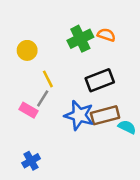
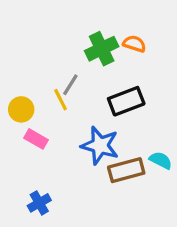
yellow circle: (27, 50) -> (21, 109), moved
gray line: (43, 98) -> (70, 85), moved
brown rectangle: (105, 115) -> (126, 170), moved

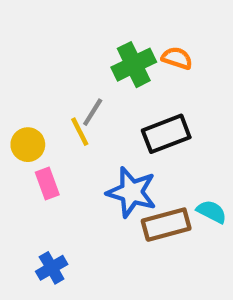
pink rectangle: (36, 139) -> (47, 184), turned 40

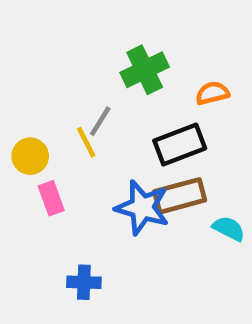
orange semicircle: (177, 58) -> (212, 93), moved, turned -32
brown rectangle: (166, 225) -> (180, 196), moved
blue cross: (52, 268) -> (84, 282), moved, turned 32

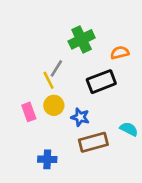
yellow circle: (30, 156) -> (54, 105), moved
brown rectangle: (180, 196) -> (93, 142), moved
blue star: (142, 208) -> (80, 117), size x0.6

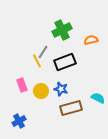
black rectangle: (101, 82) -> (65, 62), moved
yellow circle: (54, 105) -> (41, 91), moved
blue cross: (47, 159) -> (19, 121), moved, turned -32

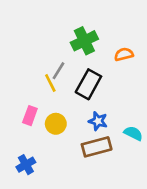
black rectangle: (65, 62) -> (88, 84), turned -40
pink rectangle: (22, 85) -> (30, 116), turned 40
blue star: (61, 89) -> (98, 121), moved

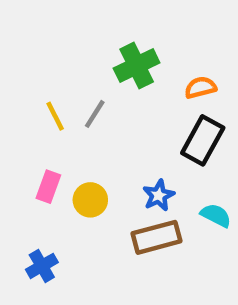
yellow line: (50, 83) -> (55, 116), moved
black rectangle: (88, 84) -> (203, 140), moved
blue star: (98, 121) -> (159, 195), turned 30

